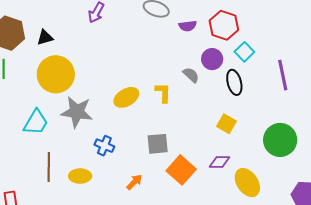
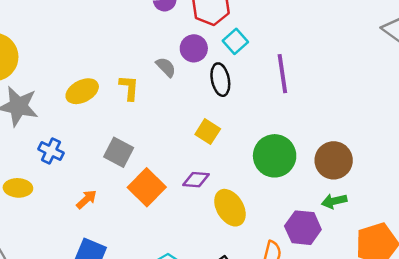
gray square: (158, 144) -> (119, 152), turned 30

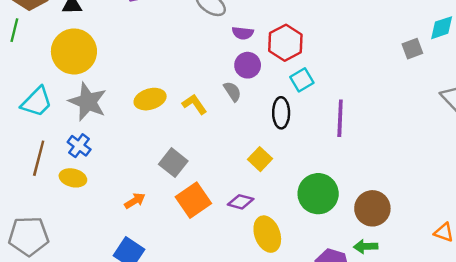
purple circle: (194, 48) -> (248, 65), moved
yellow L-shape: (129, 88) -> (194, 104), turned -50
blue cross: (51, 151) -> (79, 146), moved

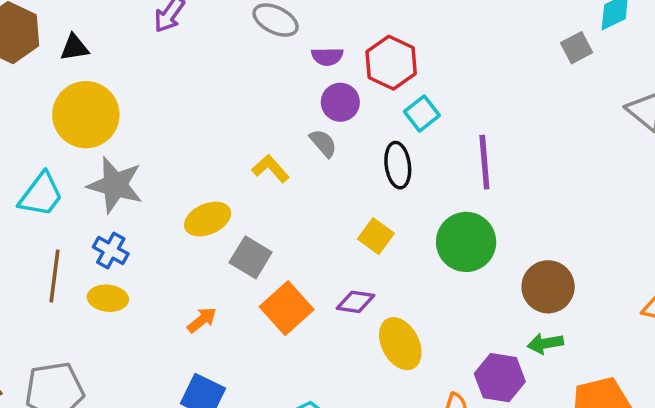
yellow ellipse: (150, 99) -> (208, 219), moved
green circle: (318, 194) -> (466, 242), moved

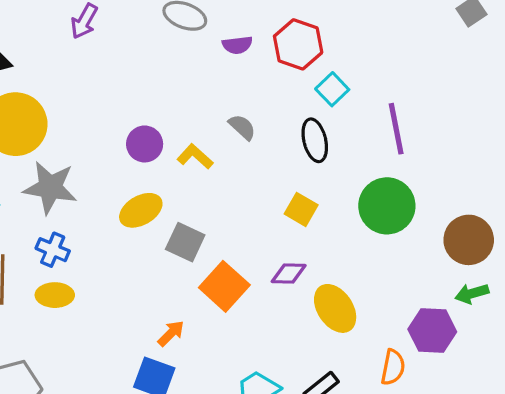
purple circle: (340, 102) -> (145, 144), moved
orange arrow: (202, 320) -> (171, 333), moved

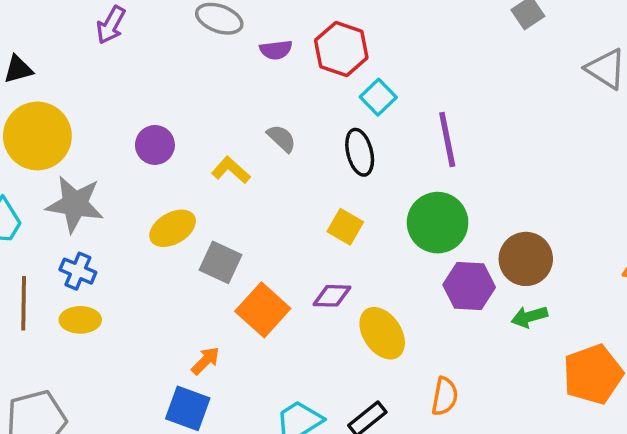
purple circle: (145, 144) -> (155, 145), moved
purple hexagon: (432, 330) -> (469, 286), moved

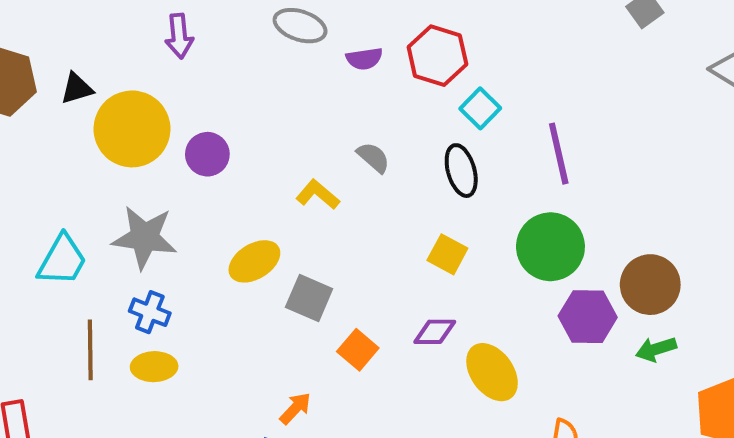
purple arrow: (111, 25) -> (179, 36), turned -33
yellow circle: (37, 136) -> (132, 129), moved
purple circle: (155, 145) -> (207, 154), moved
orange square: (263, 310) -> (358, 350), size x0.7

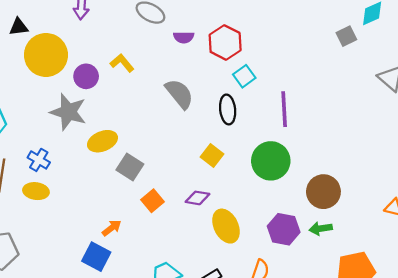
gray semicircle: (373, 157) -> (179, 94), size x1.6
yellow L-shape: (318, 195) -> (122, 63), moved
gray star: (145, 237) -> (68, 112), moved
purple hexagon: (588, 317) -> (284, 229), moved

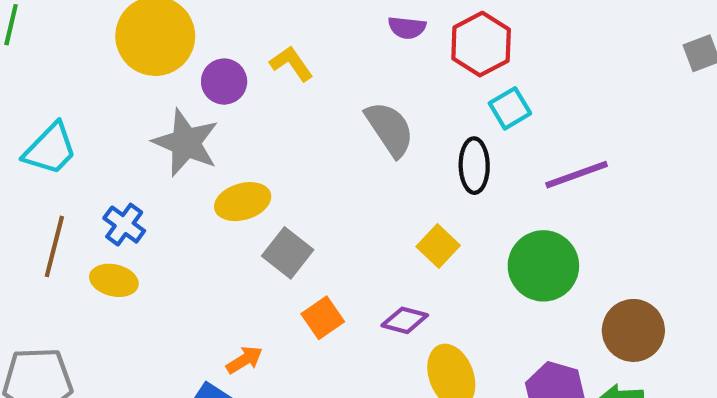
purple line: (284, 109) -> (577, 175), turned 68

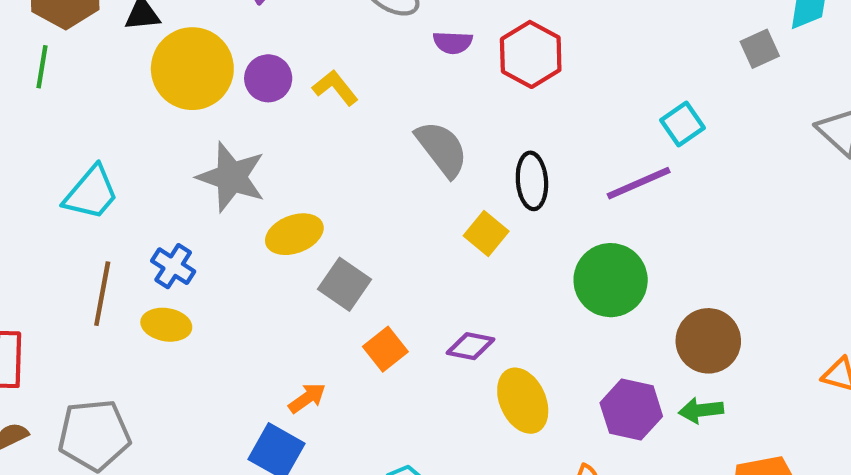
purple circle: (224, 82) -> (268, 78), moved
cyan square: (510, 108) -> (683, 124), moved
yellow square: (438, 246) -> (486, 233), moved

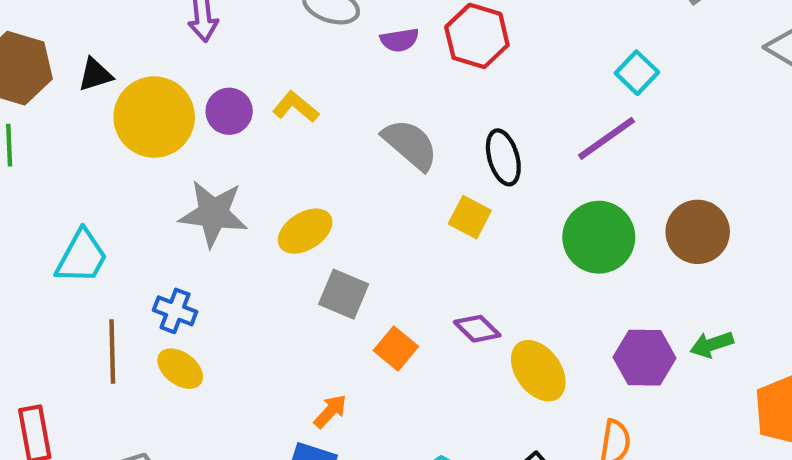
yellow ellipse: (294, 234) -> (305, 231), moved
yellow ellipse: (166, 325) -> (180, 369), turned 39
brown circle: (708, 341) -> (698, 232), moved
purple diamond: (471, 346) -> (477, 329), turned 45

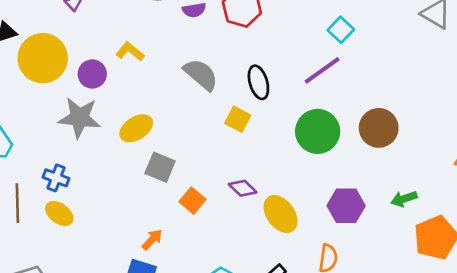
purple circle: (229, 111) -> (92, 74), moved
green arrow: (712, 344) -> (404, 199), moved

